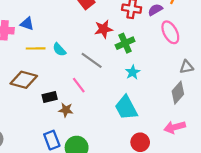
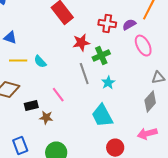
gray line: (92, 60) -> (84, 74), moved, turned 35
blue rectangle: (52, 140) -> (20, 146), moved

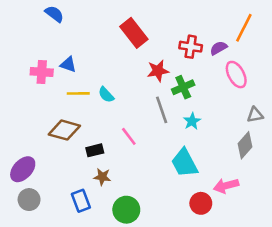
brown star: (46, 118) -> (102, 177), moved
pink arrow: (147, 134) -> (226, 186), moved

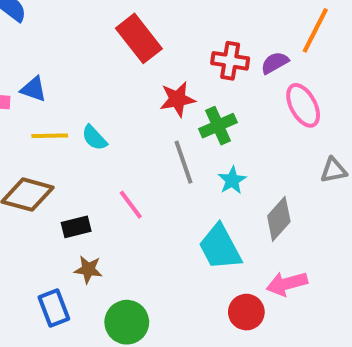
gray diamond: (245, 145) -> (279, 219), moved

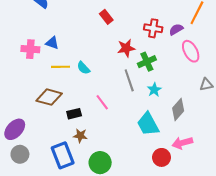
red rectangle: (139, 38) -> (106, 17), size x0.6
blue rectangle: (54, 308) -> (63, 155), size x1.4

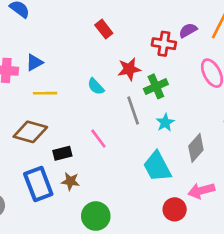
purple semicircle: (176, 29) -> (188, 30), moved
blue triangle: (52, 43) -> (34, 62), turned -48
cyan semicircle: (83, 68) -> (96, 86), moved
blue rectangle: (63, 155) -> (38, 184), moved

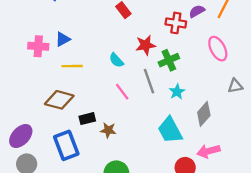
pink line: (98, 139) -> (122, 92), moved
brown star: (70, 181) -> (108, 130), moved

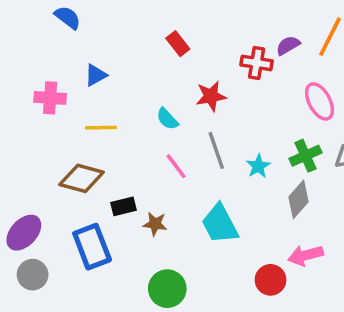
blue triangle: (63, 39) -> (96, 75), moved
green cross: (169, 60) -> (306, 156), moved
cyan trapezoid: (170, 130) -> (220, 224), moved

